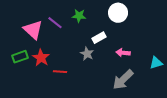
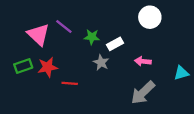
white circle: (118, 13) -> (150, 17), moved
green star: (79, 16) -> (92, 37), moved
red star: (41, 58) -> (48, 67), turned 30

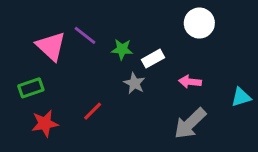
red star: (48, 67) -> (45, 123), moved
red line: (70, 83) -> (93, 111), turned -49

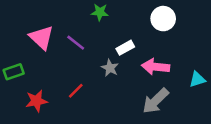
purple line: (85, 35) -> (76, 43), moved
green star: (122, 49) -> (100, 12), moved
pink arrow: (190, 82) -> (156, 67), size x1.5
green rectangle: (31, 88) -> (14, 72), moved

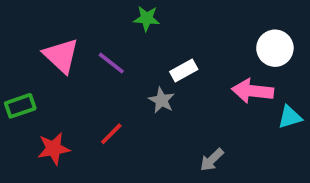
white circle: (163, 19) -> (275, 48), moved
pink arrow: (156, 67) -> (253, 91), moved
gray arrow: (156, 101) -> (212, 160), moved, size x0.6

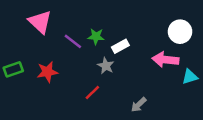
green star: (147, 18) -> (96, 37), moved
pink triangle: (61, 56) -> (40, 22), moved
red line: (111, 134) -> (92, 93), moved
red star: (54, 149) -> (47, 72), moved

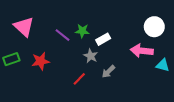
pink triangle: (40, 22) -> (24, 27), moved
cyan triangle: (190, 77) -> (163, 65), turned 32
gray arrow: (139, 105) -> (108, 72), moved

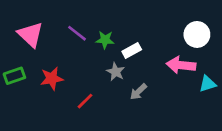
purple line: (62, 35) -> (77, 33), moved
cyan triangle: (163, 65) -> (208, 84), turned -32
red line: (79, 79) -> (85, 101), moved

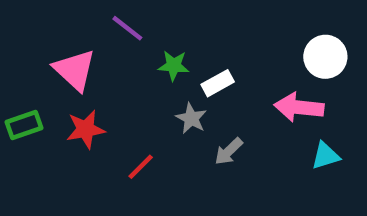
purple line: (77, 33) -> (127, 28), moved
pink triangle: (30, 34) -> (75, 70), moved
cyan triangle: (208, 84) -> (325, 156), moved

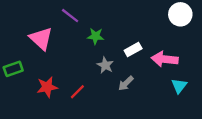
white circle: (325, 57) -> (180, 14), moved
white rectangle: (218, 83) -> (133, 49), moved
red star: (86, 129) -> (47, 87), moved
cyan triangle: (325, 156) -> (179, 86), turned -35

